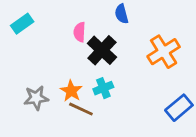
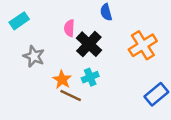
gray star: (36, 98) -> (34, 56), moved, turned 30

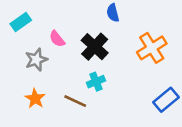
pink semicircle: (69, 28) -> (57, 39), moved, turned -42
gray star: (34, 56) -> (36, 60), turned 30
orange star: (62, 80) -> (35, 98), moved

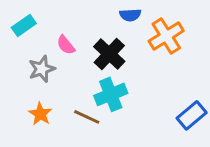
blue semicircle: (113, 13) -> (130, 15), turned -78
orange cross: (152, 48) -> (166, 36), moved
cyan cross: (96, 82) -> (111, 94), size x1.5

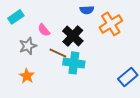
cyan cross: (111, 94) -> (74, 63), turned 30
brown line: (87, 117) -> (58, 53), moved

